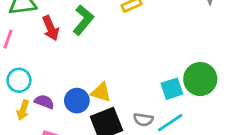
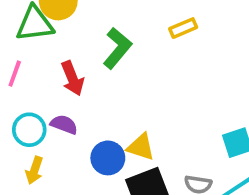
red arrow: (51, 28) -> (72, 78), moved
purple semicircle: (44, 102) -> (64, 124), moved

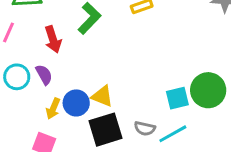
purple semicircle: (64, 124) -> (44, 75), turned 36
yellow arrow: (34, 170) -> (53, 109), moved

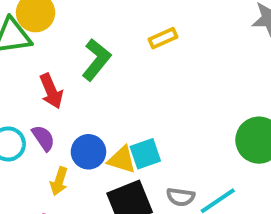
cyan square: (177, 98) -> (145, 154), moved
blue circle: (76, 103) -> (88, 152), moved

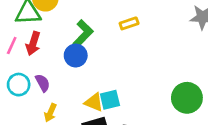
red arrow: (51, 91) -> (33, 44), moved, turned 35
blue circle: (88, 152) -> (76, 55), moved

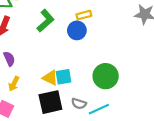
blue circle: (76, 55) -> (77, 30), moved
green circle: (187, 98) -> (106, 76), moved

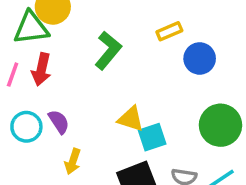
blue circle: (77, 30) -> (200, 58), moved
yellow triangle: (50, 78) -> (131, 119), moved

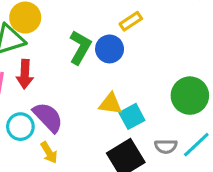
blue circle: (200, 58) -> (110, 49), moved
purple semicircle: (59, 122) -> (48, 117), size x1.5
yellow arrow: (73, 161) -> (49, 153), moved, turned -40

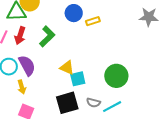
green L-shape: (80, 47) -> (47, 36), moved
blue circle: (110, 49) -> (74, 13), moved

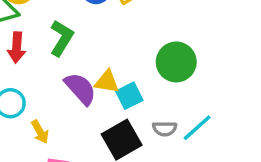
purple semicircle: (27, 65) -> (80, 89), moved
green circle: (116, 76) -> (176, 62), moved

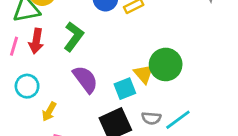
yellow triangle: (107, 82) -> (144, 74), moved, turned 35
yellow arrow: (40, 132) -> (49, 112), turned 54

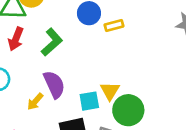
green circle: (166, 64) -> (128, 110), moved
yellow arrow: (49, 112) -> (35, 102), moved

